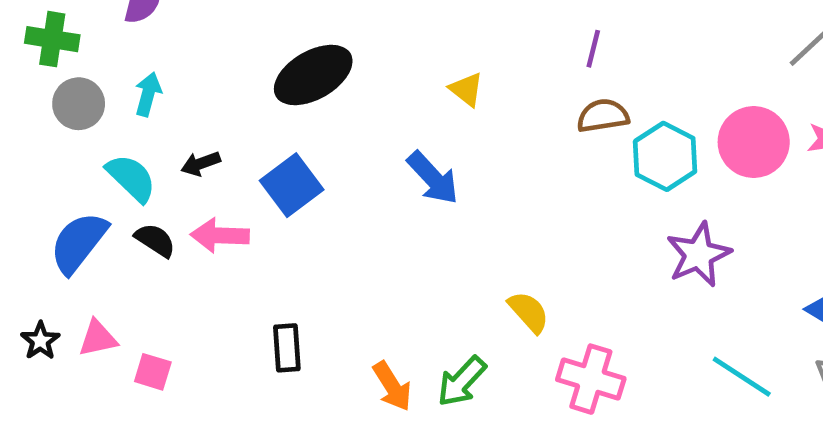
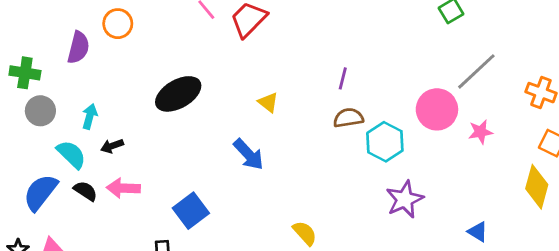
cyan arrow: (148, 94) -> (90, 116), moved
pink circle: (754, 142) -> (437, 109), moved
blue square: (292, 185) -> (191, 211), moved

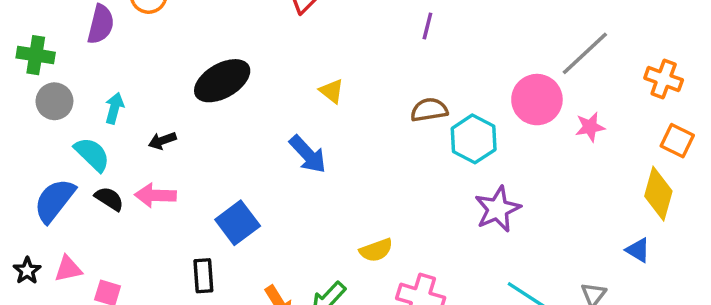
purple line: (343, 78) -> (427, 26), moved
black arrow: (112, 146) -> (162, 141), moved
blue triangle: (478, 232) -> (638, 250), moved
yellow semicircle: (305, 233) -> (376, 250), turned 112

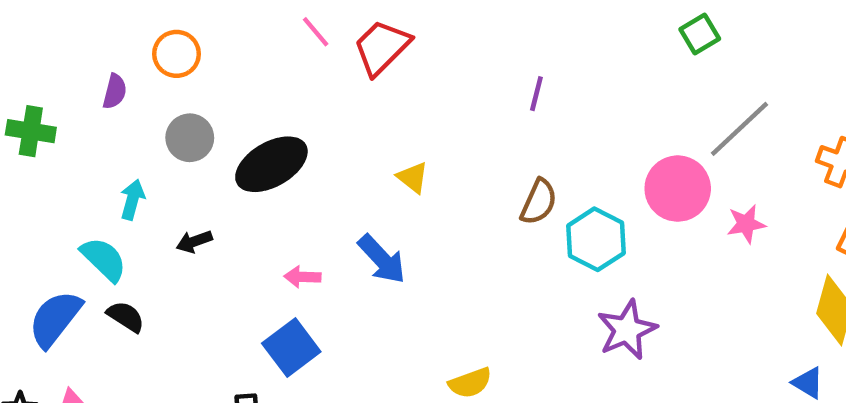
purple semicircle: (101, 24) -> (115, 91), size x0.7
gray circle: (54, 101) -> (190, 138), moved
brown semicircle: (429, 110) -> (539, 202), turned 123
pink arrow: (155, 195) -> (302, 277), moved, size x0.7

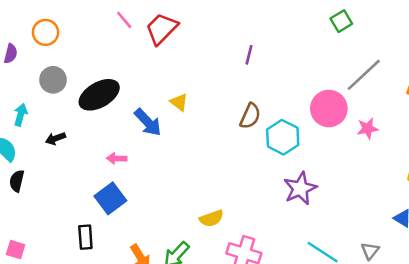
blue arrow: (382, 259) -> (148, 122), moved
black semicircle: (126, 317) -> (17, 181), turned -110

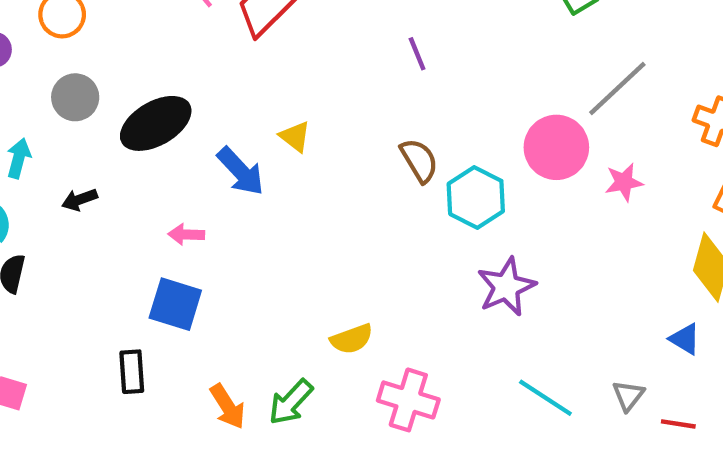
purple line: (249, 55) -> (417, 54), turned -36
brown semicircle: (250, 116) -> (419, 160), turned -55
blue square: (110, 198) -> (175, 304), turned -36

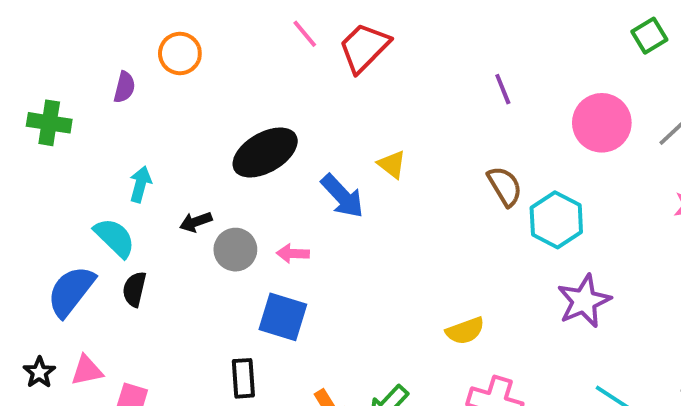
gray circle: (75, 97) -> (235, 250), moved
pink circle: (556, 147) -> (602, 123), moved
yellow semicircle: (352, 339) -> (465, 331), moved

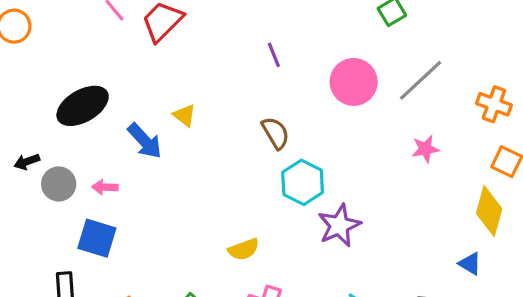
cyan hexagon: (556, 220) -> (303, 182), moved

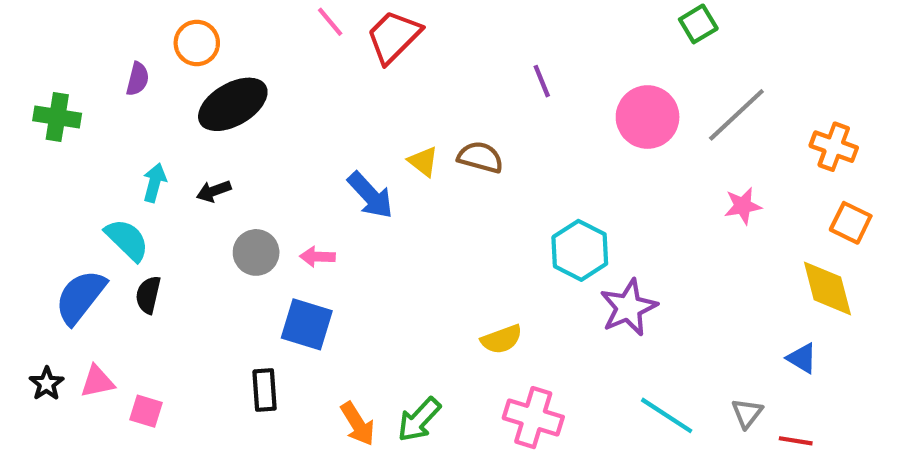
black ellipse: (83, 106) -> (233, 104), moved
brown semicircle: (275, 133) -> (480, 157), moved, turned -44
black arrow: (27, 162) -> (214, 191), moved
yellow diamond: (489, 211) -> (827, 288), turned -30

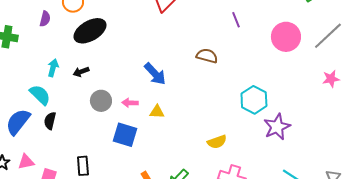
yellow triangle: (423, 161) -> (157, 112), moved, turned -35
black rectangle: (265, 390) -> (83, 166), moved

